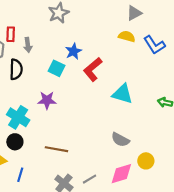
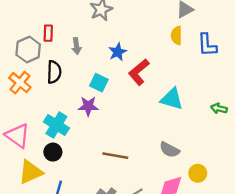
yellow semicircle: (127, 36) -> (177, 35), turned -105
gray arrow: (28, 45) -> (76, 46), moved
blue L-shape: (154, 45) -> (207, 45), turned 30
cyan square: (56, 68) -> (99, 83), moved
brown line: (56, 149) -> (115, 156), moved

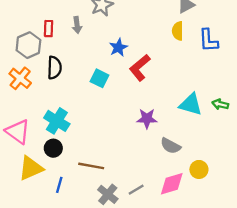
gray arrow: (76, 46) -> (77, 25), moved
cyan triangle: (172, 99) -> (191, 104), moved
purple star: (88, 106) -> (147, 119), moved
brown line: (115, 156) -> (91, 166), moved

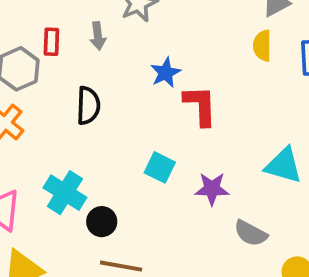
black semicircle: (54, 68) -> (88, 106), moved
red L-shape: (140, 68) -> (200, 106), turned 128
cyan square: (99, 78) -> (160, 167), moved
black circle: (53, 148) -> (102, 222), moved

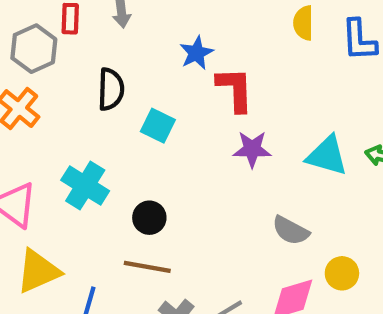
cyan square: (160, 167) -> (158, 126), moved
purple star: (212, 189) -> (252, 149), moved
black circle: (102, 222) -> (149, 218), moved

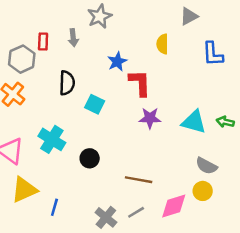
yellow semicircle: (303, 23) -> (162, 44), moved
gray semicircle: (291, 231) -> (206, 166), moved
brown line: (147, 267) -> (139, 180), moved

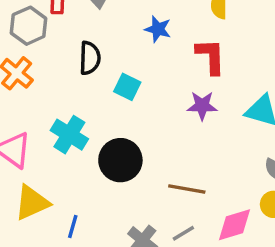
blue star: (117, 62) -> (158, 29), turned -30
red L-shape: (140, 83) -> (211, 56), moved
black circle: (90, 158) -> (120, 160), size x1.6

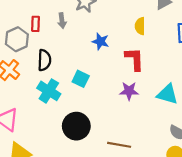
black semicircle: (90, 58) -> (44, 60), moved
cyan cross: (69, 135) -> (49, 91), moved

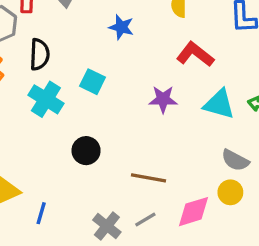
red L-shape: (135, 59) -> (195, 54), moved, turned -50
black circle: (76, 126) -> (86, 151), size x0.7

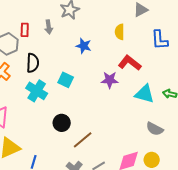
purple star: (163, 99) -> (110, 80), moved
brown line: (149, 178) -> (83, 140), moved, turned -50
yellow circle: (230, 192) -> (152, 160), moved

